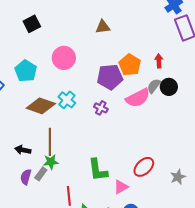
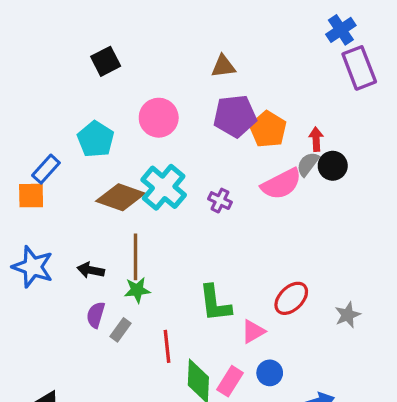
red arrow: (159, 61) -> (316, 139), moved
purple pentagon: (110, 77) -> (235, 116), moved
cyan cross: (67, 100) -> (164, 187), size x1.5
gray rectangle: (41, 174) -> (121, 330), moved

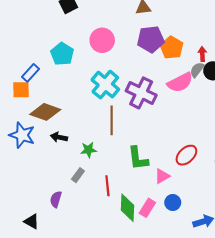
brown diamond: (121, 197) -> (45, 112), moved
purple cross: (220, 201) -> (141, 93), size x2.0
brown line: (135, 257) -> (112, 120), moved
purple semicircle: (96, 315) -> (56, 199), moved

